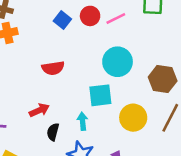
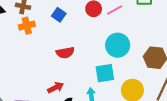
blue square: (62, 20) -> (59, 15), moved

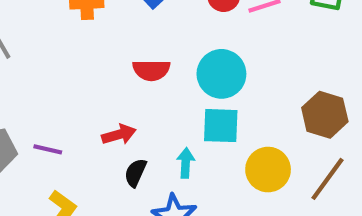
cyan circle: (118, 45) -> (221, 74), moved

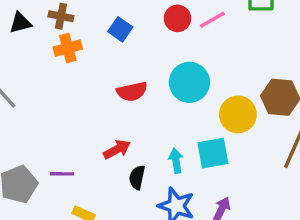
cyan square: (221, 126) -> (213, 153), moved
yellow circle: (268, 170) -> (238, 114), moved

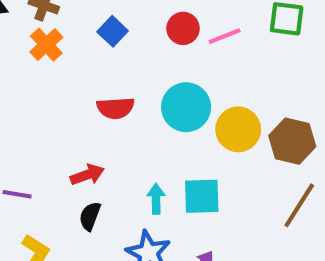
orange cross: (68, 48) -> (46, 45), turned -36
yellow circle: (238, 114) -> (238, 129), moved
black semicircle: (137, 177) -> (90, 216), moved

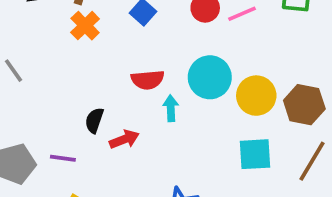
cyan square: (202, 196) -> (255, 154), moved
cyan arrow: (156, 199) -> (171, 108), moved
black semicircle: (90, 216) -> (94, 120), moved

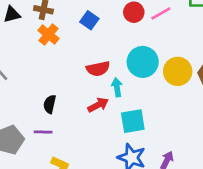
black semicircle: (94, 120) -> (50, 104), moved
red arrow: (124, 139) -> (98, 105), moved
cyan square: (255, 154) -> (133, 121), moved

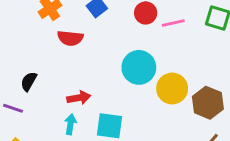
red semicircle: (98, 69) -> (70, 38), moved
cyan arrow: (117, 87) -> (70, 124), moved

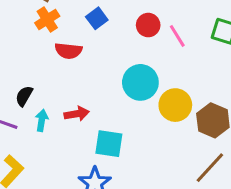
pink line: (173, 23) -> (177, 36), turned 70
cyan arrow: (70, 124) -> (42, 120), moved

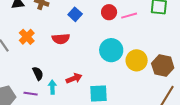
orange cross: (47, 19) -> (27, 37), moved
pink line: (177, 36) -> (129, 16), turned -63
black semicircle: (24, 96) -> (38, 73), turned 136

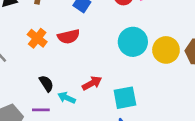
orange cross: (27, 37) -> (37, 38), moved
cyan arrow: (52, 87) -> (67, 98), turned -56

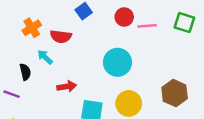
yellow circle: (166, 50) -> (129, 103), moved
cyan arrow: (67, 98) -> (45, 57), moved

